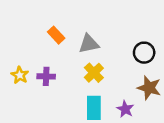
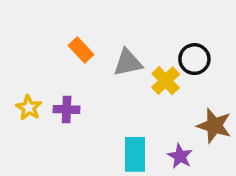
black circle: (144, 53) -> (194, 59), moved
yellow cross: (94, 73) -> (166, 81), moved

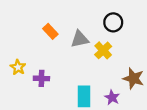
black circle: (194, 59) -> (113, 22), moved
purple cross: (67, 109) -> (41, 78), moved

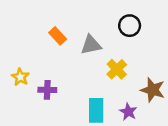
yellow cross: (103, 50) -> (117, 69), moved

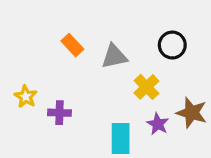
black circle: (130, 26) -> (172, 45), moved
purple star: (128, 112) -> (158, 124), moved

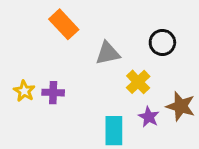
orange rectangle: (72, 45) -> (64, 24), moved, size x1.4
purple cross: (59, 113) -> (53, 93), moved

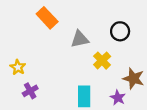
purple cross: (53, 93) -> (30, 91), moved, turned -32
purple star: (149, 117) -> (118, 98), moved

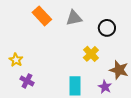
gray triangle: (80, 39) -> (74, 18), moved
purple cross: (30, 91) -> (27, 81), turned -32

